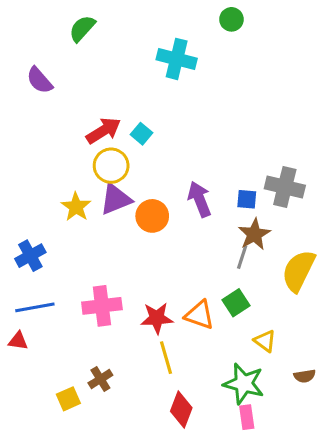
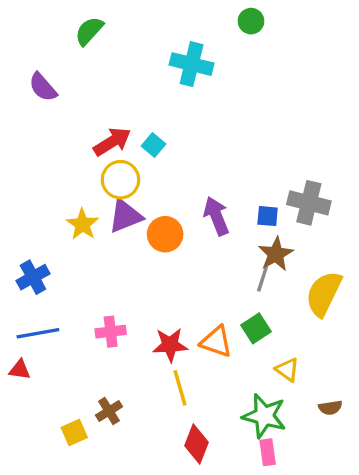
pink cross: (102, 306) -> (111, 332), size x0.7

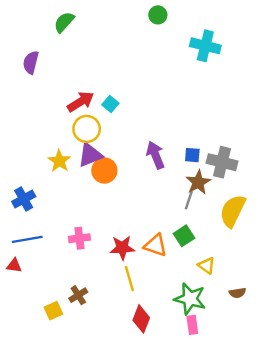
green circle: (251, 21) -> (158, 15), moved
cyan cross: (192, 64) -> (205, 46), moved
purple semicircle: (43, 87) -> (31, 62), turned 55
gray cross: (309, 203) -> (222, 162), moved
orange circle: (165, 234) -> (104, 170), moved

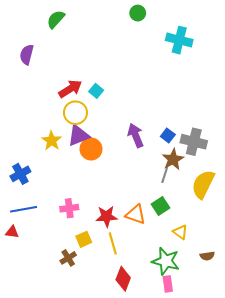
blue square: (192, 155) -> (168, 136), turned 32
yellow square: (53, 311) -> (84, 239), moved

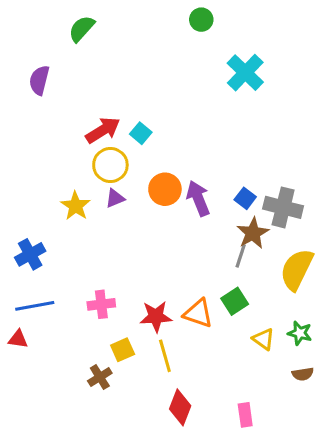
cyan cross: (179, 40) -> (245, 73), moved, turned 30
purple triangle: (79, 136) -> (115, 198), size x0.6
orange circle: (91, 149) -> (165, 189), moved
green star: (166, 261) -> (300, 333), moved, size x0.6

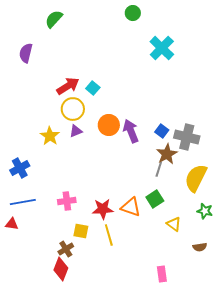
green star: (300, 333) -> (205, 211), moved
yellow square: (123, 350) -> (81, 231), turned 35
red diamond: (180, 407) -> (61, 269), moved

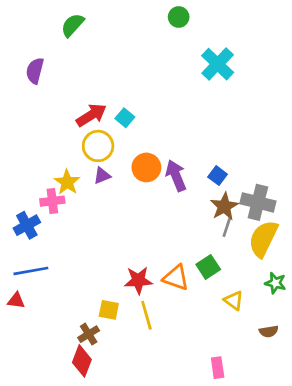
gray cross: (187, 137) -> (258, 202), moved
gray line: (159, 169) -> (227, 227), moved
pink cross: (67, 201) -> (52, 201), moved

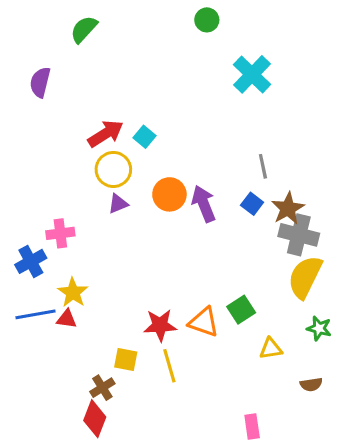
yellow star: (67, 182) -> (73, 293), moved
brown star: (224, 206) -> (288, 208), moved
gray line: (227, 227) -> (263, 166), moved, turned -30
red triangle: (16, 300) -> (67, 319), moved
yellow triangle: (234, 300) -> (271, 349), turned -45

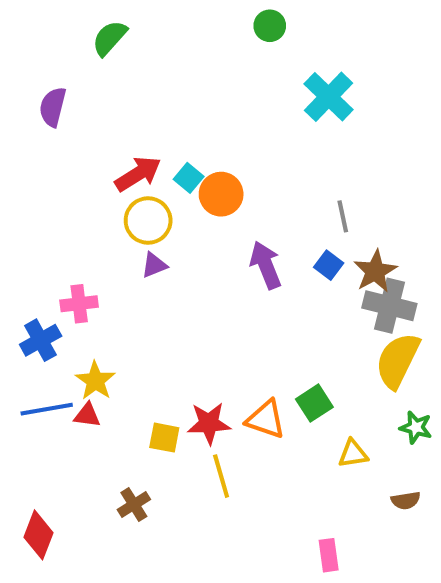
orange circle: (169, 194) -> (221, 194), moved
yellow square: (126, 360) -> (164, 438), moved
red diamond: (95, 419) -> (39, 535), moved

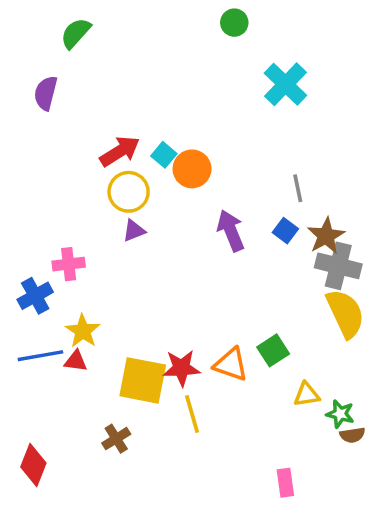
green semicircle: (110, 38) -> (76, 33), moved
yellow semicircle: (398, 360) -> (345, 313), turned 129
green star: (416, 427) -> (340, 414), moved
yellow square: (164, 438) -> (143, 380), size x1.8

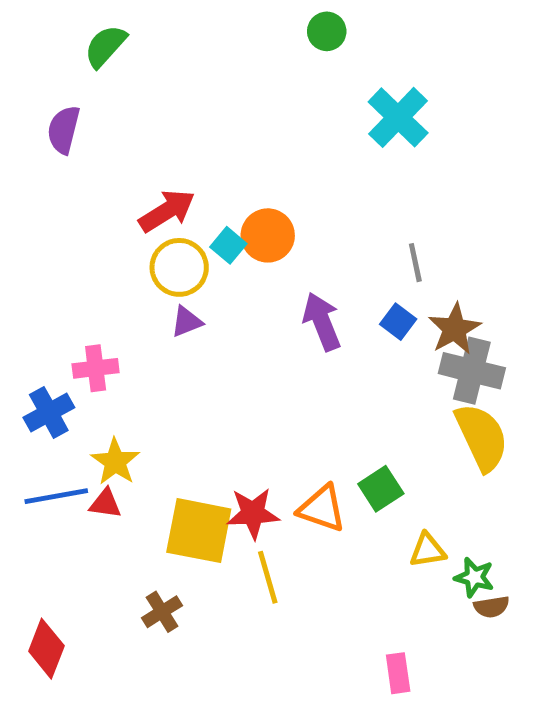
cyan square: (164, 155) -> (228, 245), moved

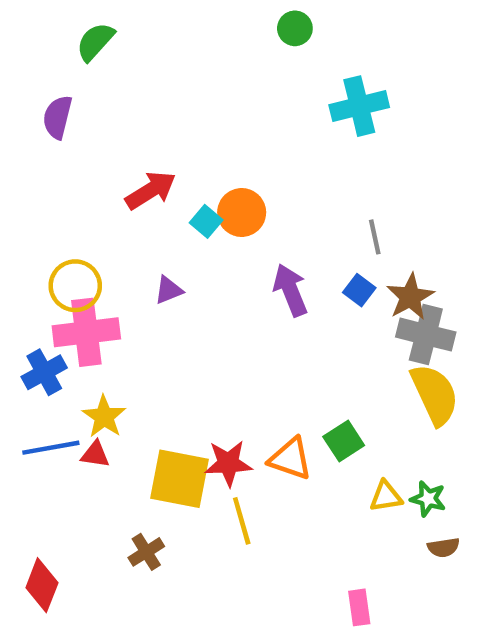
cyan cross: (398, 117) -> (359, 106), turned 32
yellow circle: (179, 267) -> (75, 286), moved
pink cross: (96, 368) -> (86, 332), size x1.6
green star: (474, 577) -> (428, 499), moved

